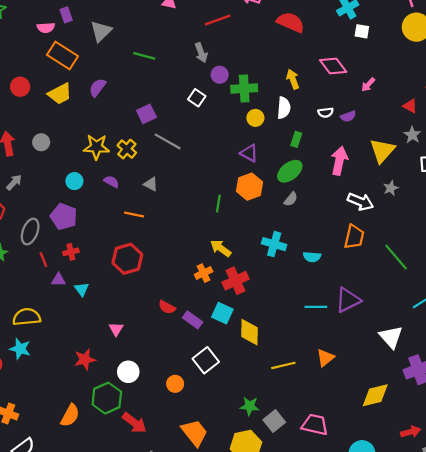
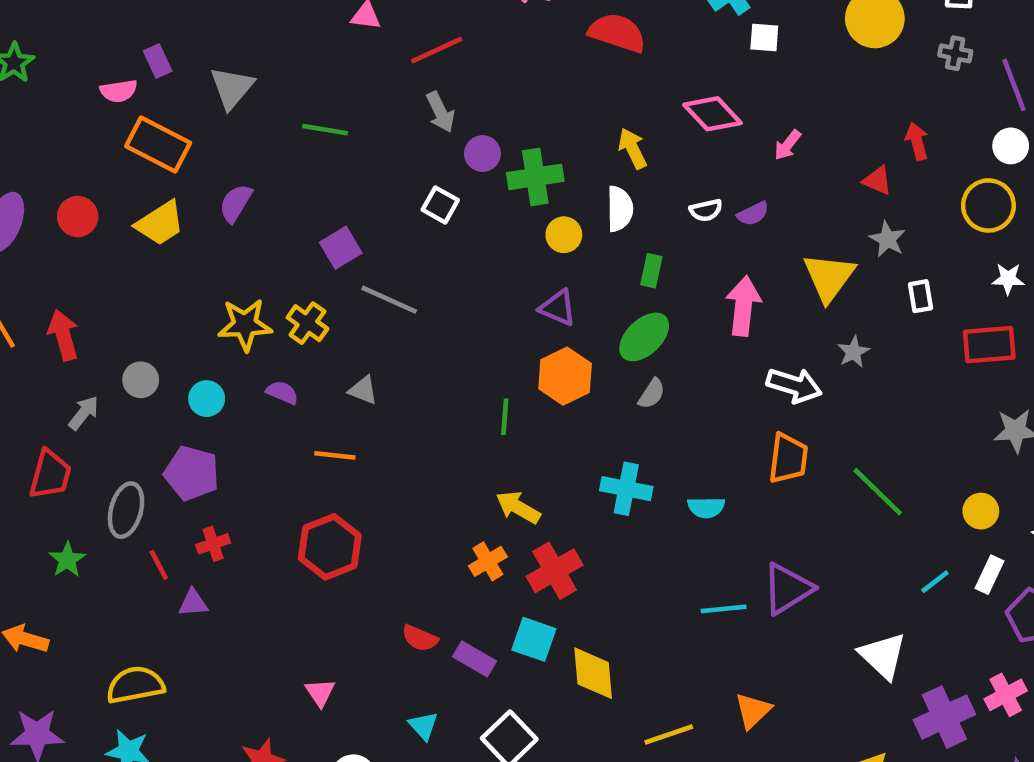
red line: (218, 20) -> (437, 50), moved
gray circle: (41, 142) -> (141, 380), moved
cyan triangle: (82, 289) -> (423, 726), moved

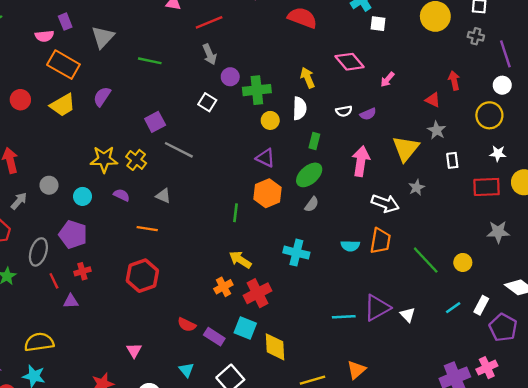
cyan semicircle: (706, 507) -> (350, 246), moved
yellow circle: (981, 511) -> (463, 262), moved
white triangle: (883, 656) -> (408, 315), moved, size x0.6

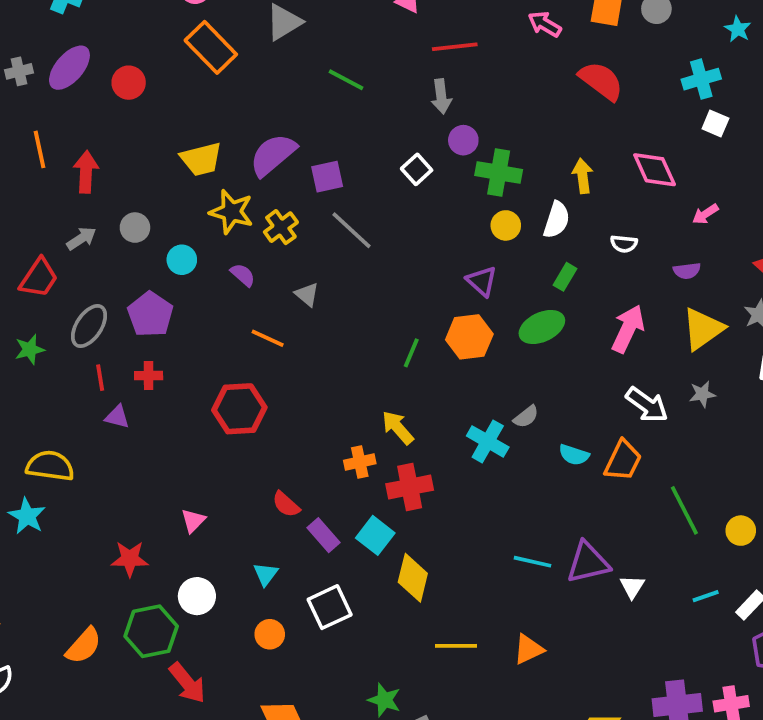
purple semicircle: (102, 97) -> (273, 155), moved, size x1.5
yellow trapezoid: (63, 105) -> (201, 159), moved
purple semicircle: (368, 114) -> (687, 271), moved
gray semicircle: (312, 204) -> (526, 417), moved

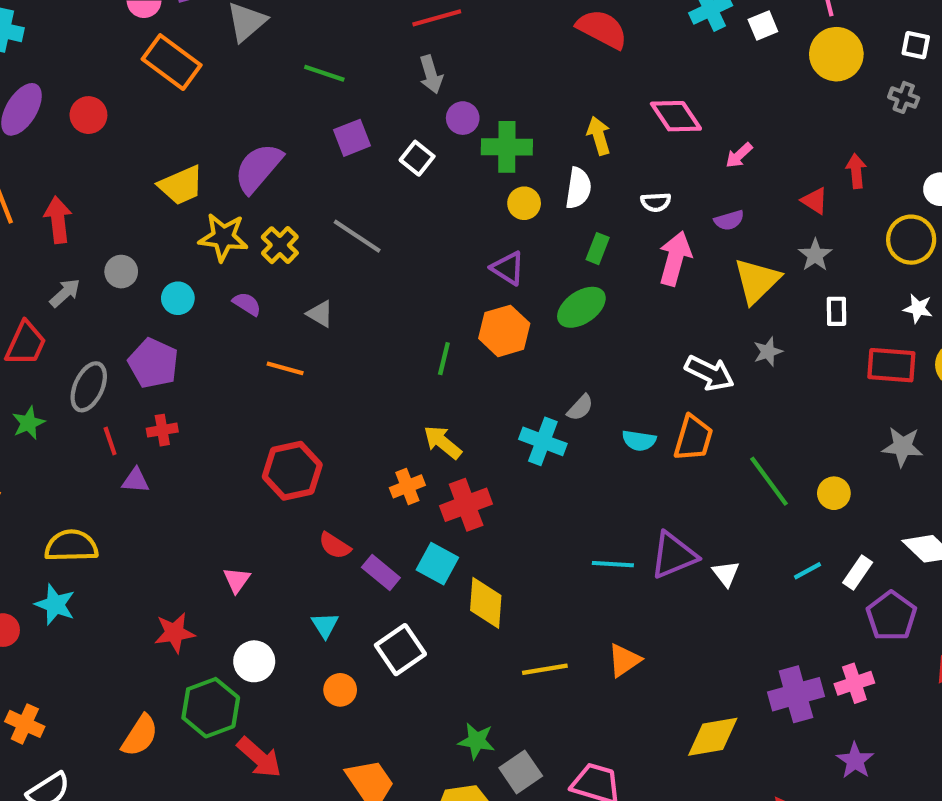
white square: (715, 124) -> (763, 26), moved, turned -36
purple square: (327, 177) -> (352, 138), moved
pink arrow: (628, 329) -> (675, 258), moved
red hexagon: (239, 409) -> (292, 471), moved

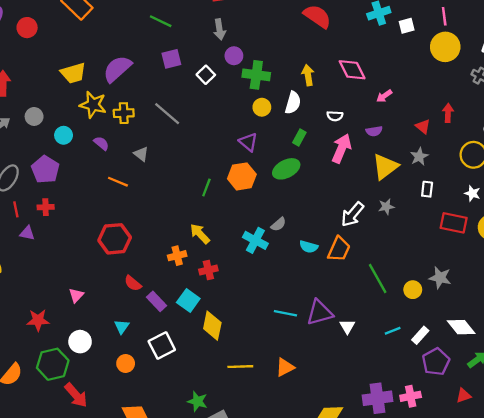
yellow cross: (280, 245) -> (124, 113), turned 36
white arrow: (710, 373) -> (352, 214), turned 96
gray star: (903, 447) -> (440, 278), moved
red cross: (466, 505) -> (208, 270), size x0.7

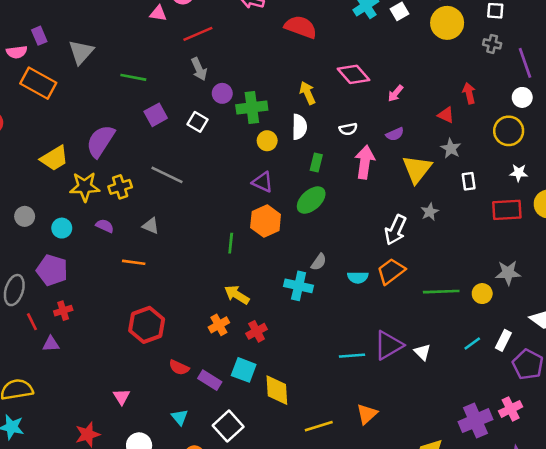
orange trapezoid: (339, 249) -> (391, 271), turned -136
green line: (378, 278) -> (441, 292), turned -48

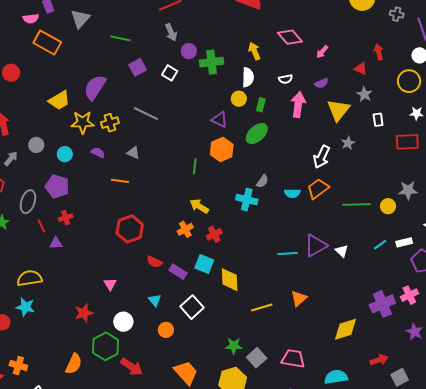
yellow circle: (267, 141) -> (239, 99), moved
white rectangle: (503, 340) -> (404, 242), turned 49

